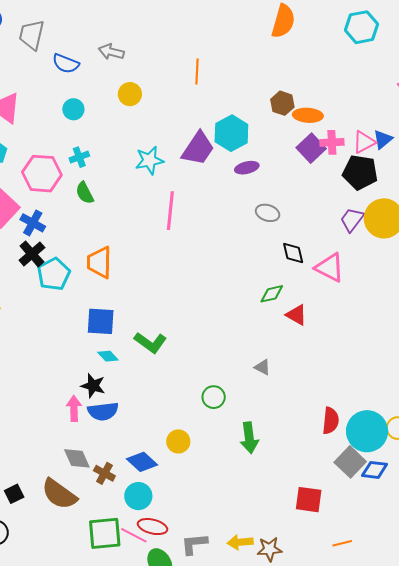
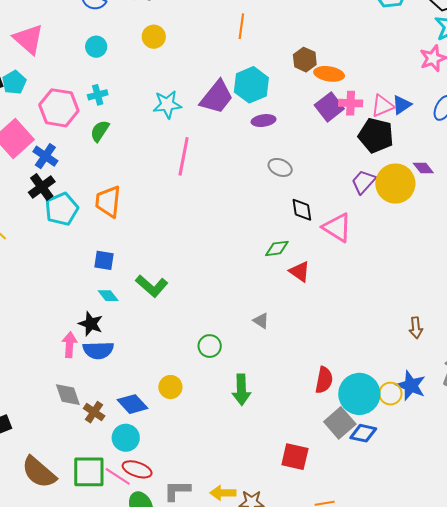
orange line: (197, 71) -> (241, 26), moved
green semicircle: (85, 193) -> (100, 131), turned 55
blue square: (101, 321) -> (104, 260), size x0.7
brown semicircle: (59, 494) -> (39, 472), moved

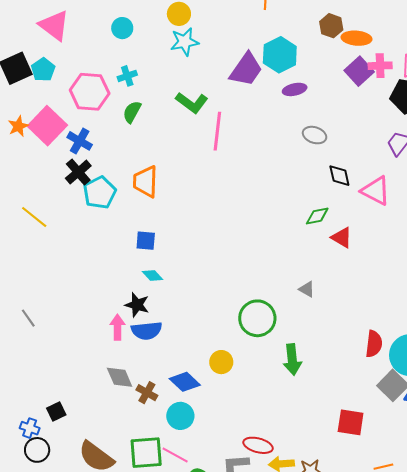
cyan star: (167, 104) -> (185, 42), moved
green L-shape: (152, 286) -> (192, 103), moved
green circle: (210, 346) -> (257, 318), size x1.6
red ellipse: (137, 469) -> (258, 445), moved

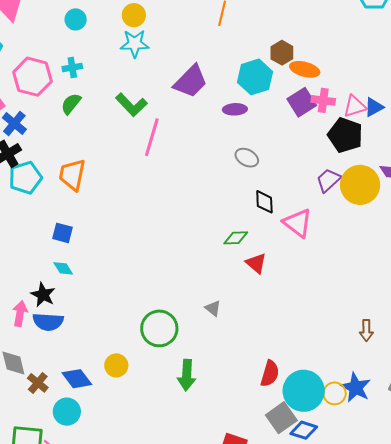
cyan hexagon: (280, 55) -> (255, 77), moved

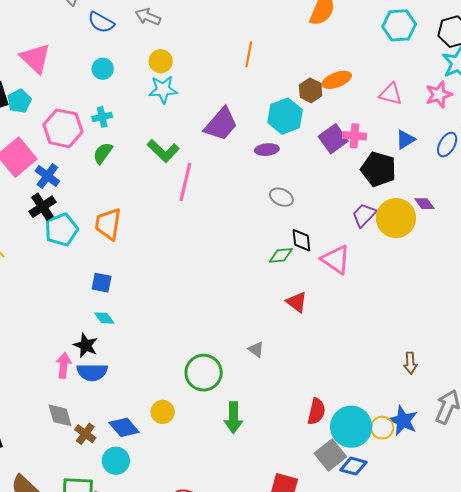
orange ellipse: (305, 69) -> (337, 80), moved, turned -32
pink triangle: (355, 106) -> (391, 94), moved, turned 35
green diamond: (236, 238) -> (281, 255), moved

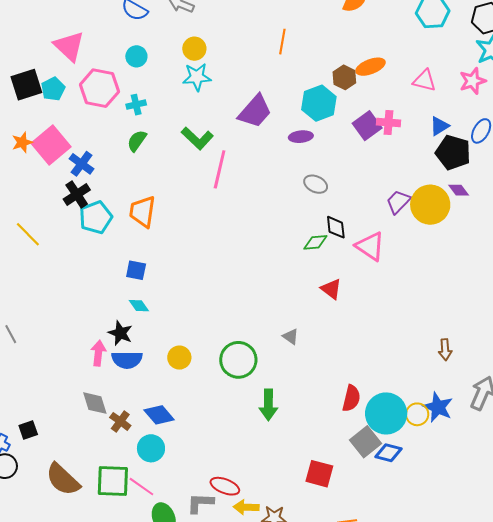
pink hexagon: (63, 128) -> (99, 88), moved
black pentagon: (378, 169) -> (453, 152), moved
yellow circle: (163, 412) -> (179, 358), moved

